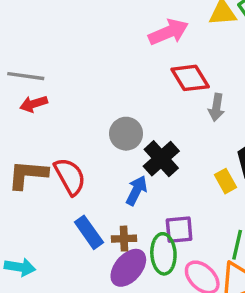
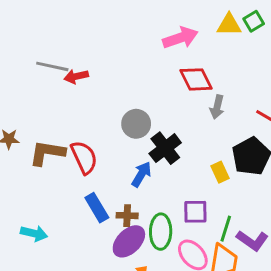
red arrow: (34, 104) -> (76, 76), moved
purple square: (179, 230) -> (195, 212), moved

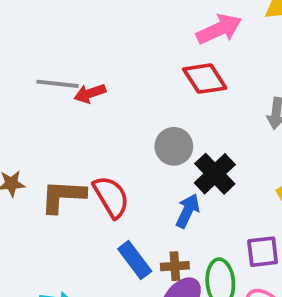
red diamond: (196, 79) -> (205, 79), moved

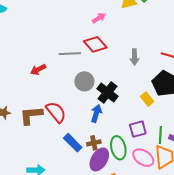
pink arrow: (219, 29) -> (99, 18), size x0.6
gray line: (58, 84) -> (70, 54), moved
red arrow: (90, 93) -> (38, 69), moved

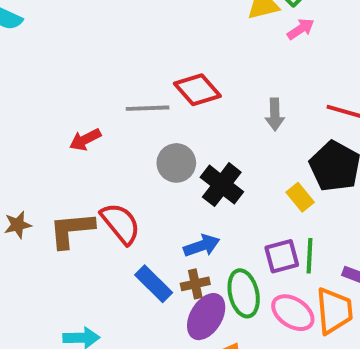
pink arrow: (99, 18) -> (301, 29), moved
blue arrow: (96, 114) -> (202, 246), moved, turned 54
green line: (160, 135) -> (309, 256), moved

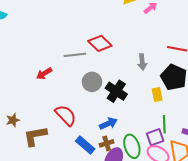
gray arrow: (275, 114) -> (142, 62), moved
yellow rectangle: (300, 197) -> (157, 95), turned 32
brown L-shape: (72, 230) -> (35, 136), moved
purple square: (282, 256) -> (155, 137), moved

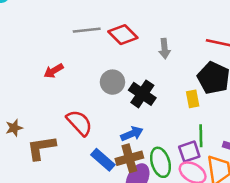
gray line: (75, 55) -> (87, 30), moved
gray arrow: (142, 62) -> (165, 49), moved
brown cross: (107, 143) -> (129, 158), size x1.5

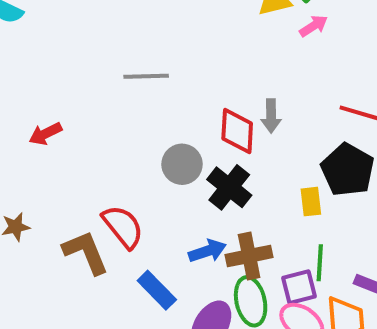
red diamond: (123, 35) -> (237, 131), moved, turned 44
red arrow: (54, 71) -> (45, 134), moved
brown L-shape: (41, 148) -> (86, 252), moved, turned 72
brown cross: (129, 158) -> (249, 256), moved

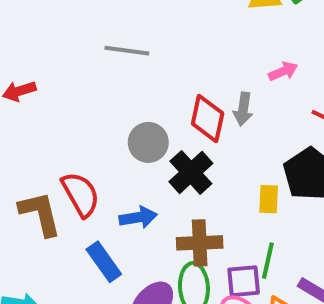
pink arrow: (314, 26) -> (283, 71), moved
blue arrow: (207, 251) -> (138, 217), moved

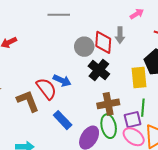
gray circle: (148, 142) -> (84, 47), moved
yellow rectangle: (269, 199) -> (139, 78), size x1.5
blue arrow: (138, 217) -> (62, 81), moved, turned 42

